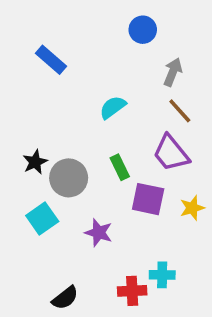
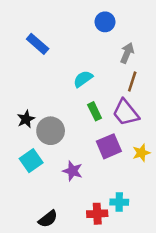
brown line: (180, 111) -> (132, 81), turned 60
green rectangle: (120, 167) -> (95, 111), moved
purple square: (148, 199) -> (109, 146), turned -35

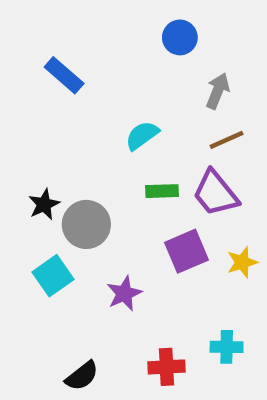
brown line: (132, 81) -> (227, 140), turned 48
green rectangle: (95, 111) -> (162, 191), turned -66
purple star: (73, 171) -> (124, 293), turned 30
cyan cross: (119, 202) -> (227, 347), moved

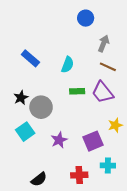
blue rectangle: (64, 75) -> (30, 58), moved
cyan semicircle: (142, 135) -> (68, 65), turned 147
brown line: (227, 140) -> (108, 67), turned 49
purple square: (187, 251) -> (93, 141), moved

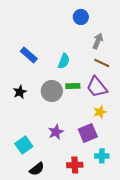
gray circle: (41, 107) -> (52, 91), moved
yellow star: (115, 125) -> (100, 112), moved
cyan square: (25, 132) -> (24, 145), moved

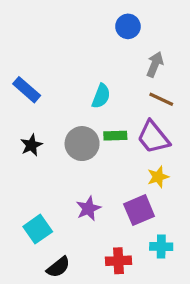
blue rectangle: (29, 55) -> (27, 90), moved

